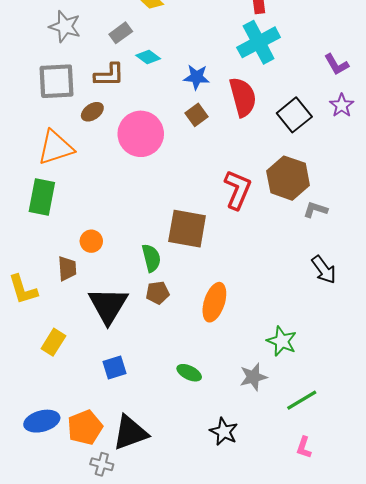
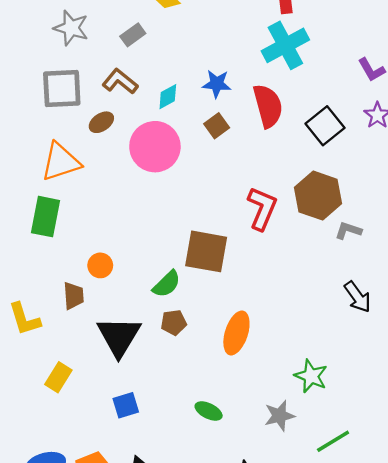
cyan diamond: (148, 57) -> (168, 97), moved, turned -65
brown L-shape: (109, 75) -> (120, 81), turned -140
green semicircle: (151, 258) -> (167, 284), turned 60

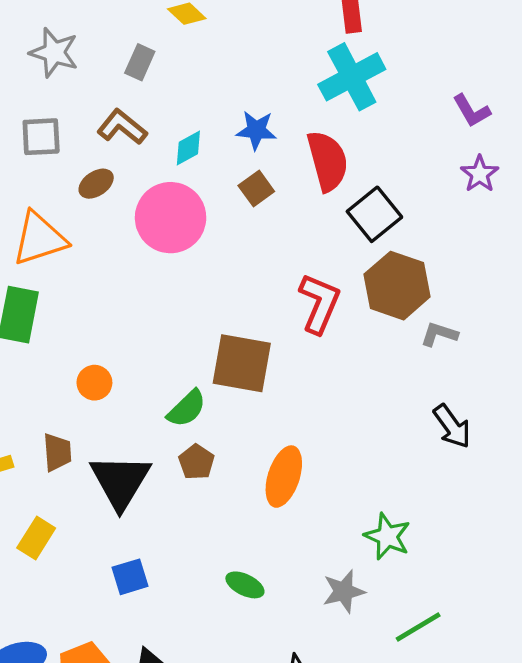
gray rectangle: (133, 35) -> (140, 62), turned -30
gray square: (62, 88) -> (41, 137), size x0.7
black square: (325, 126) -> (374, 214), moved
brown trapezoid: (73, 296) -> (57, 452), moved
brown pentagon: (174, 322) -> (196, 462), turned -30

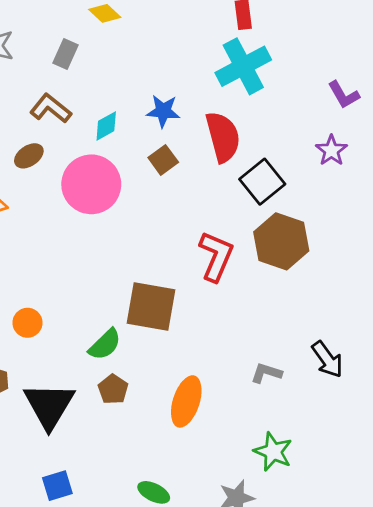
purple star: (480, 174) -> (331, 150), moved
gray L-shape: (439, 334) -> (266, 373), moved

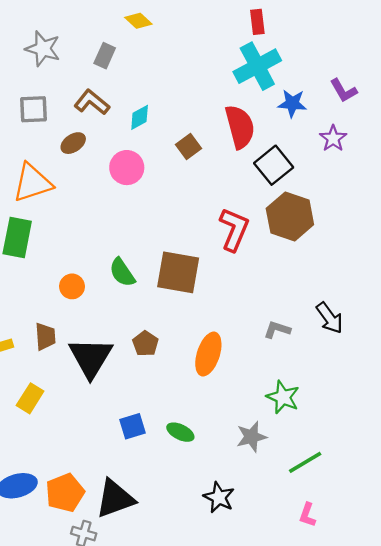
blue star: (163, 111) -> (292, 103), moved
pink circle: (91, 184) -> (127, 168), size x0.7
green semicircle: (105, 344) -> (122, 272), moved, turned 100
blue square: (57, 486) -> (133, 426), moved

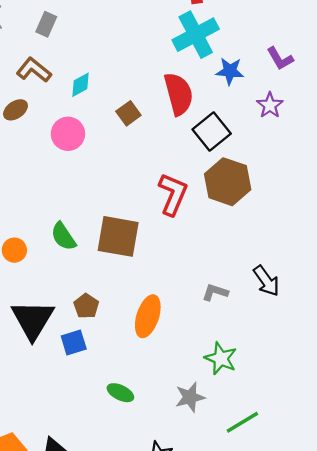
blue square: (133, 426) -> (74, 342), moved

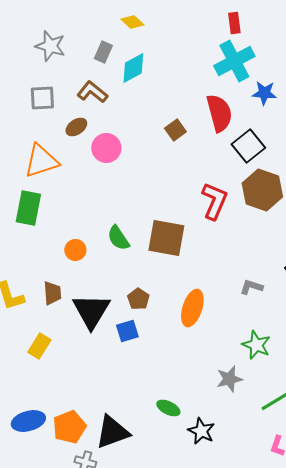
cyan diamond: (81, 85) -> (133, 68), moved, size x1.4
pink circle: (68, 134) -> (106, 148), moved
green ellipse: (120, 393) -> (168, 408), moved

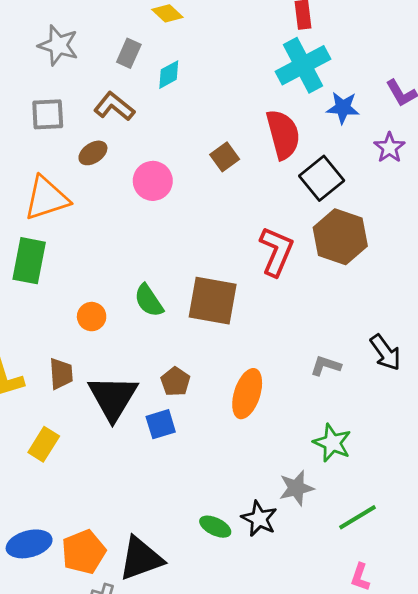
cyan diamond: (133, 68) -> (169, 75), size x0.7
pink circle: (106, 148) -> (153, 181), moved
black star: (201, 431) -> (259, 519), moved

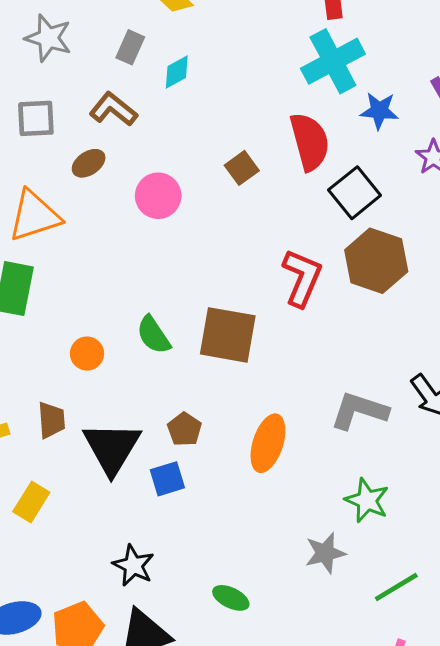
gray L-shape: (326, 366) -> (359, 411), size x1.6
black star: (259, 519) -> (133, 565), moved

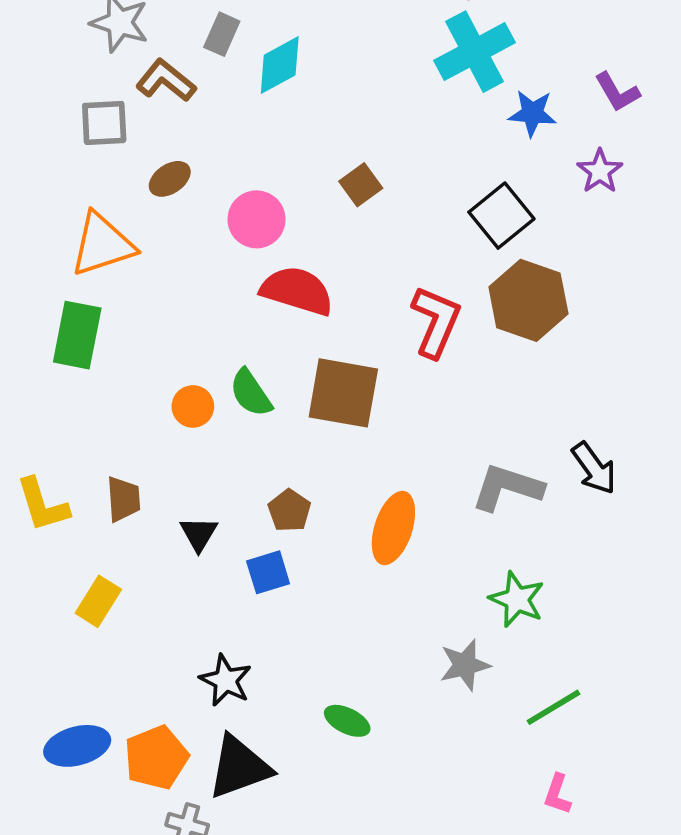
cyan diamond: (177, 72) -> (280, 65), size x1.4
brown L-shape: (113, 109) -> (166, 81), moved
red semicircle: (310, 142) -> (297, 291), moved, turned -58
orange circle: (87, 354) -> (193, 406), moved
black triangle: (112, 448) -> (199, 534), size x0.5

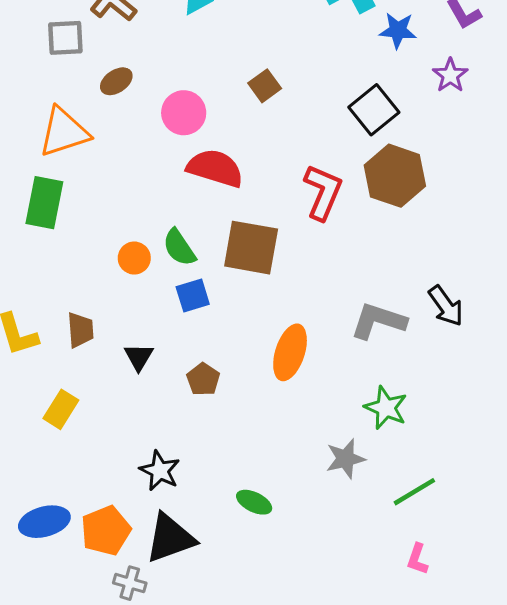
brown pentagon: (289, 511) -> (203, 379), moved
blue square: (268, 572) -> (193, 295), moved

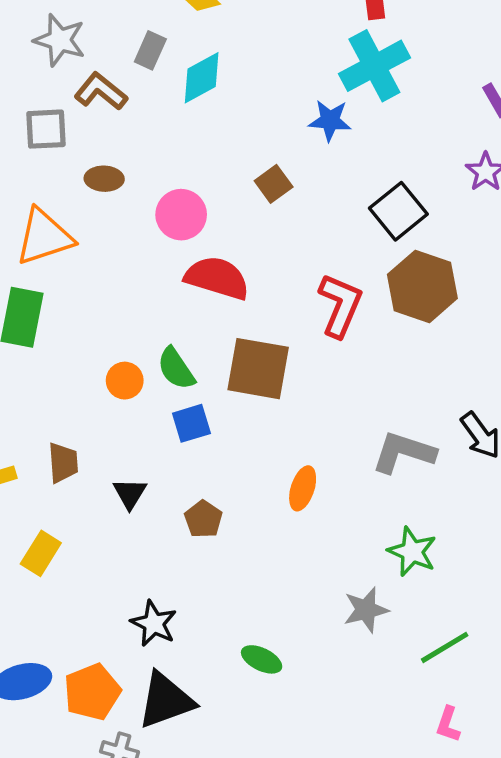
blue star: (398, 30) -> (330, 121), moved
brown ellipse: (116, 81) -> (104, 179), turned 36
orange ellipse: (290, 352) -> (303, 488), size x0.7

